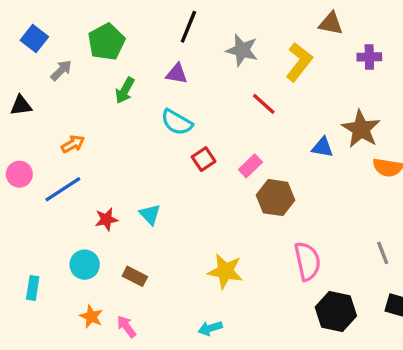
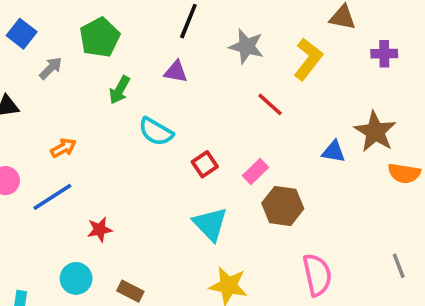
cyan semicircle: (177, 122) -> (156, 132), moved
cyan triangle: (150, 214) -> (210, 224), moved, size x1.5

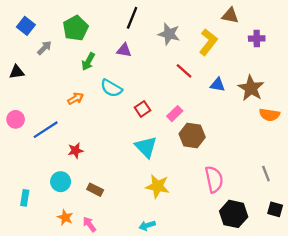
orange arrow: (63, 148) -> (76, 99), moved
blue triangle: (333, 152) -> (217, 85), moved

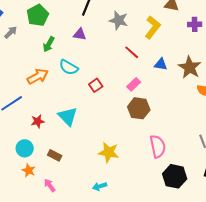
orange arrow: (76, 99) -> (38, 76), size x1.5
pink rectangle: (175, 114) -> (134, 84), moved
cyan triangle: (146, 147) -> (68, 116), moved
orange star: (65, 217) -> (29, 170), moved

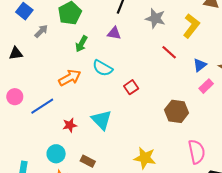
blue triangle: (161, 64) -> (200, 65), turned -48
pink rectangle: (134, 84) -> (206, 86), moved

